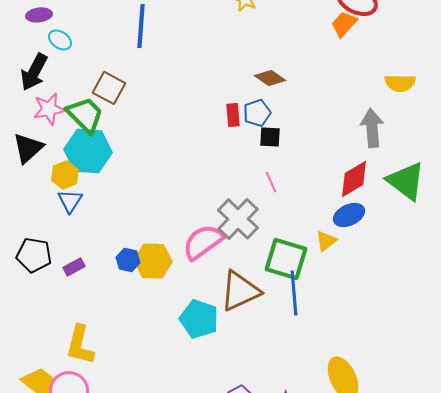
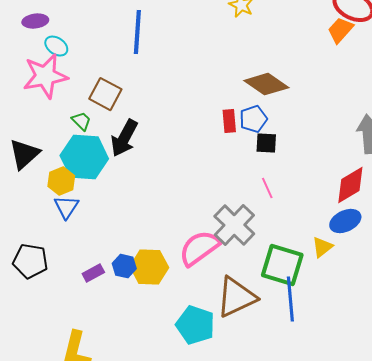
black arrow: (34, 72) -> (124, 138), moved
brown diamond: (270, 78) -> (266, 84), size x1.4
pink star: (49, 109) -> (45, 76), moved, size x1.4
green trapezoid: (85, 115) -> (81, 121), size x0.5
purple rectangle: (74, 267) -> (93, 273), moved

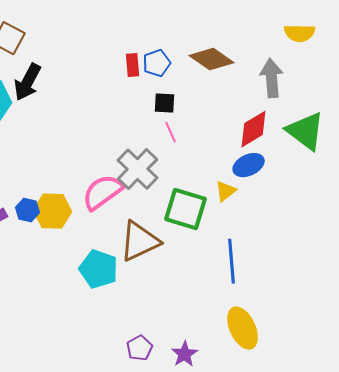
brown diamond: (266, 84) -> (212, 59), moved
black square: (266, 143) -> (165, 103), moved
blue line: (290, 299) -> (232, 261), moved

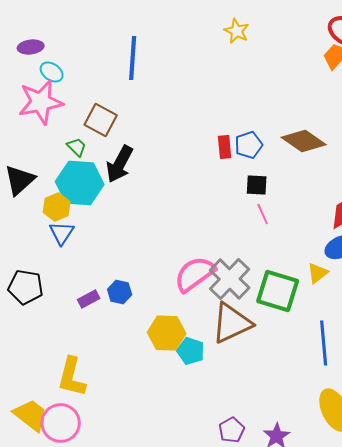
gray cross: (138, 169) -> (230, 279), moved
yellow hexagon: (53, 211) -> (167, 333), moved
cyan pentagon: (99, 269) -> (191, 351), size x0.7

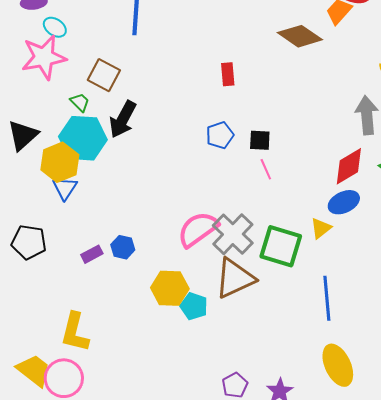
brown diamond: (304, 141) -> (300, 36), moved
blue pentagon: (249, 145) -> (220, 135), moved
red rectangle: (225, 147) -> (228, 74), moved
yellow hexagon: (57, 207) -> (60, 162), size x1.4

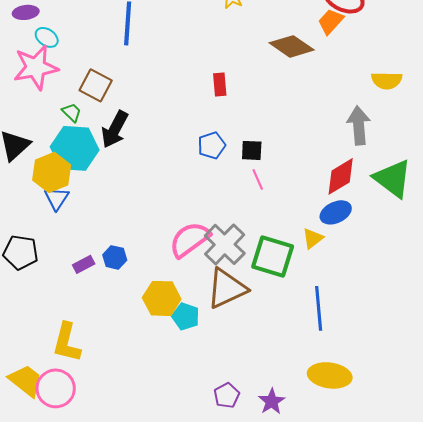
yellow ellipse: (338, 365) -> (330, 375), turned -57

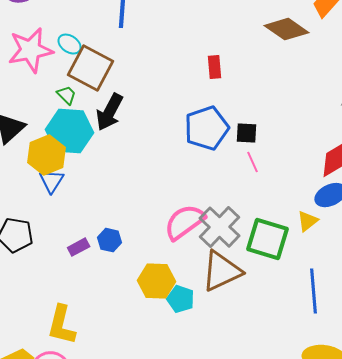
cyan ellipse: (47, 37) -> (70, 44), moved
brown square: (96, 85) -> (91, 68), size x1.4
blue pentagon: (212, 145) -> (207, 128), size x1.6

